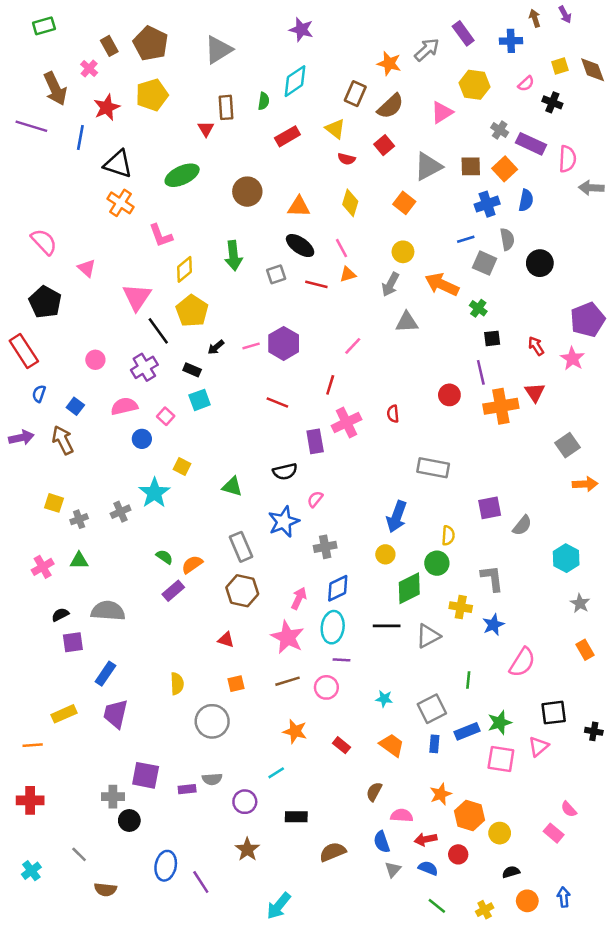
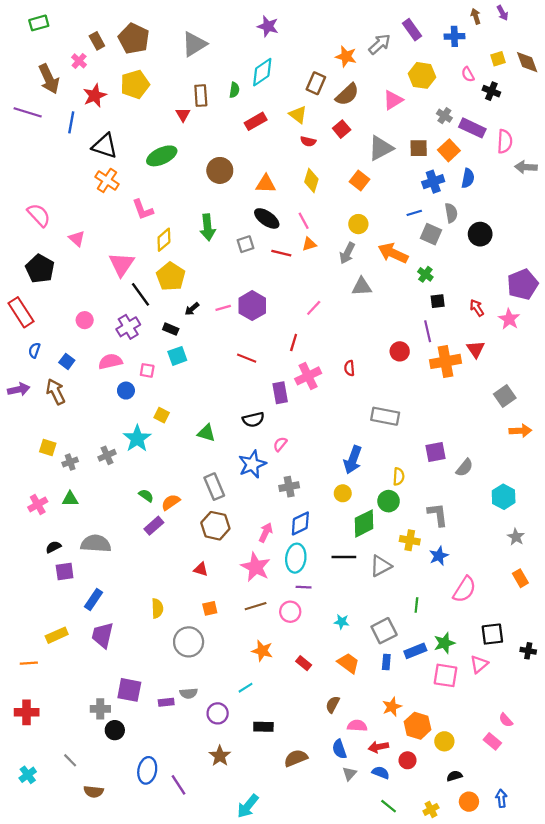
pink semicircle: (526, 84) -> (468, 74), turned 104
pink square: (166, 416) -> (147, 370), turned -32

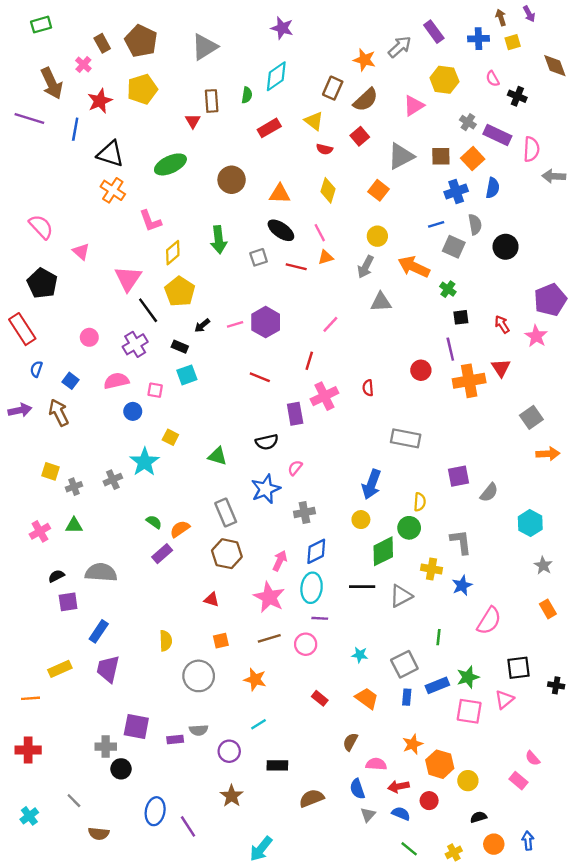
yellow square: (498, 59) -> (513, 42), moved
orange star: (262, 651) -> (255, 679), moved

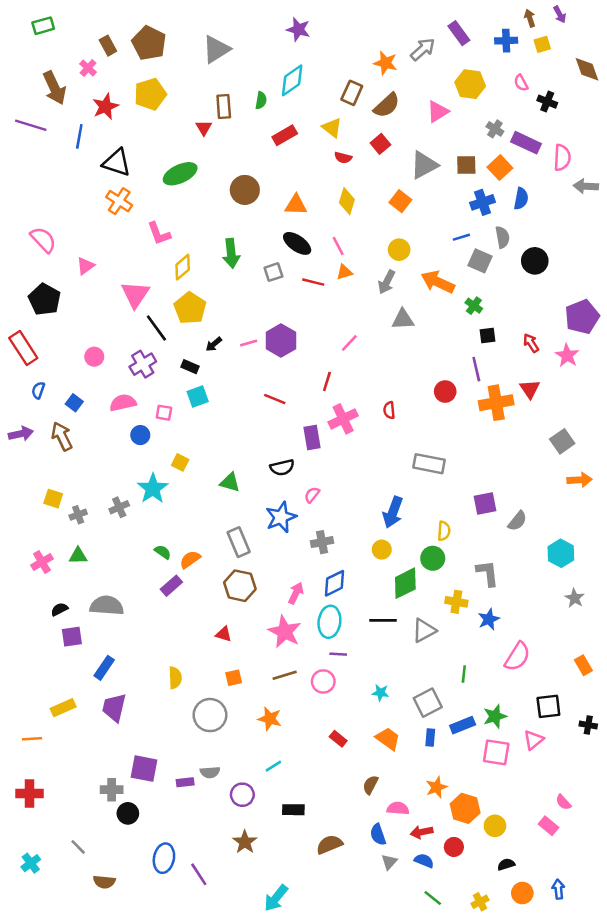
pink triangle: (81, 251) -> (86, 266), turned 42
orange rectangle: (548, 609) -> (583, 665), moved

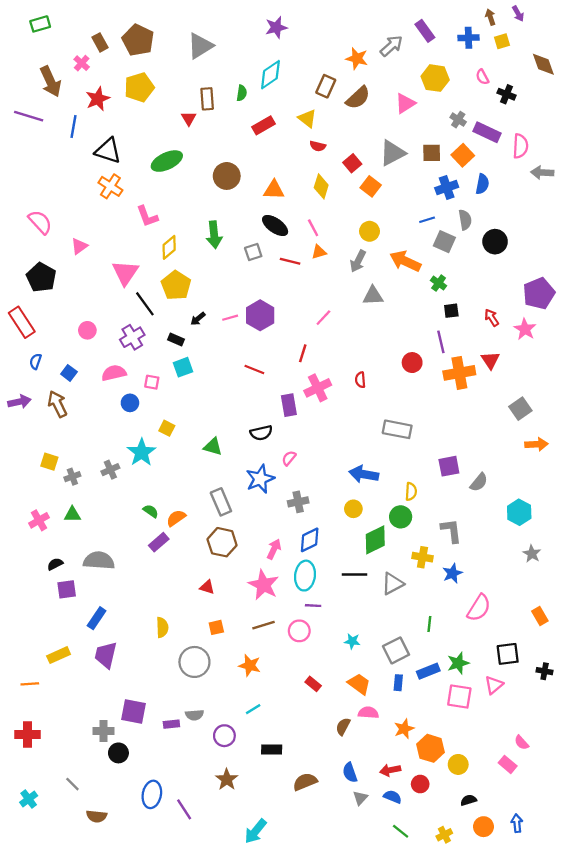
purple star: (298, 29) -> (276, 27), turned -30
red square: (380, 144) -> (352, 163), moved
blue arrow: (393, 512) -> (364, 474), turned 80
pink semicircle: (398, 808) -> (368, 713), moved

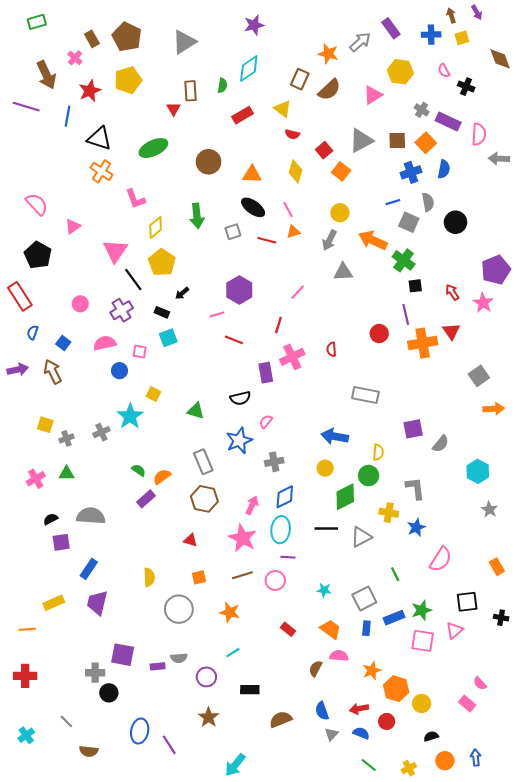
green cross: (439, 283) -> (404, 260), size x1.5
pink line: (230, 318) -> (217, 314), moved
green line: (429, 624) -> (395, 574), turned -32

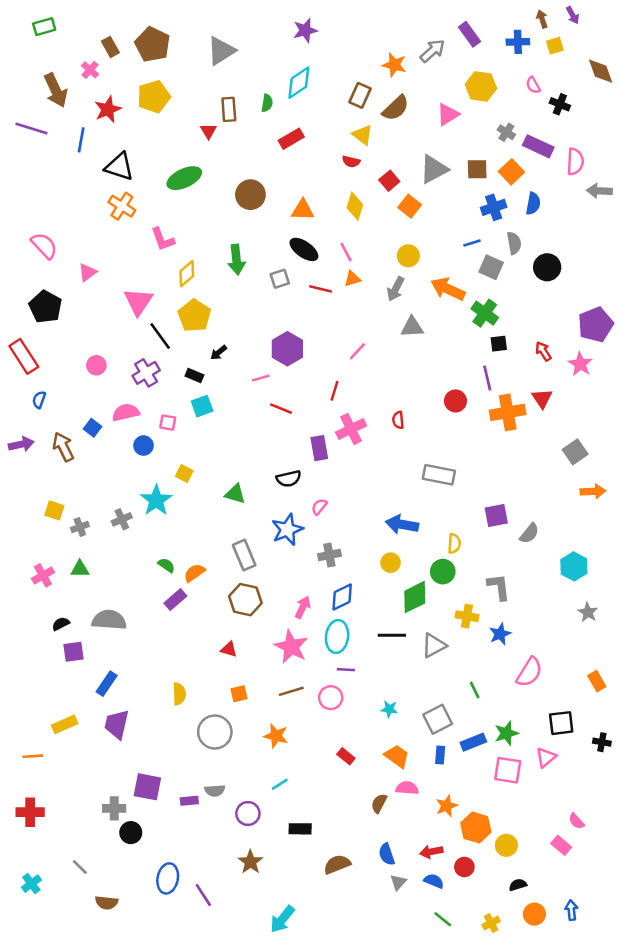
yellow triangle: (283, 109) -> (363, 135), moved
blue square: (63, 343) -> (93, 428), moved

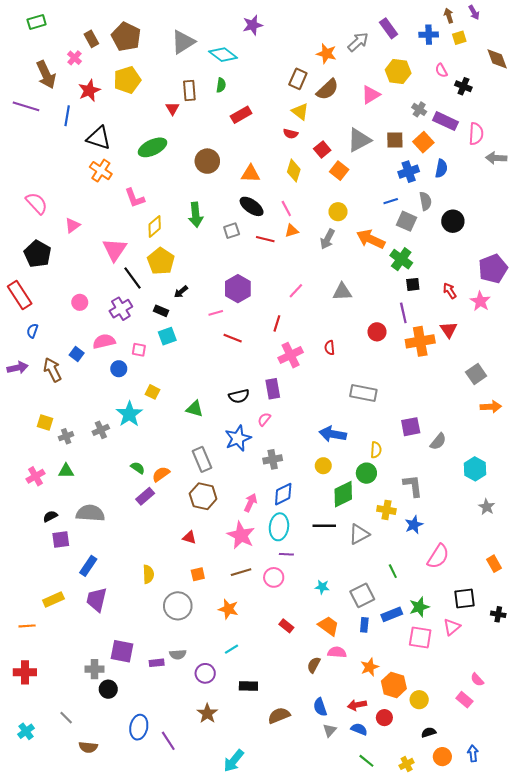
cyan diamond: (299, 83) -> (223, 55), moved, turned 72
gray triangle: (412, 327) -> (342, 292), moved
purple rectangle: (319, 448) -> (273, 389), moved

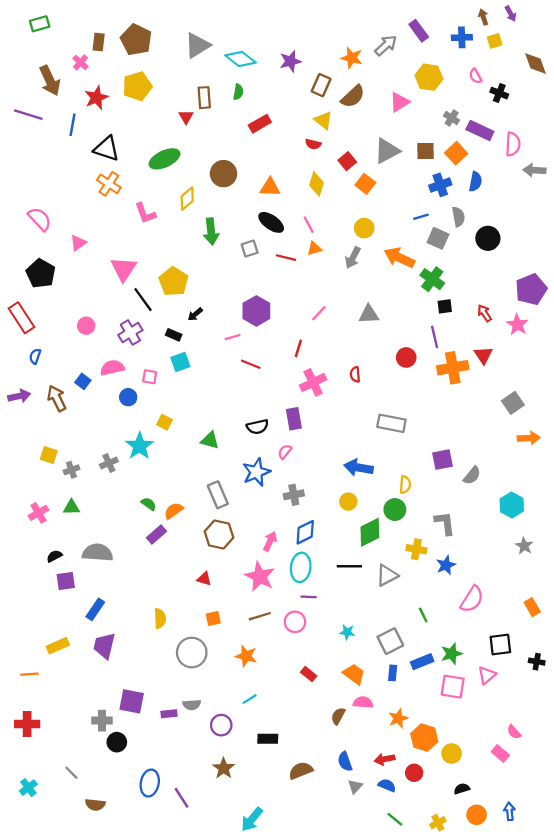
purple star: (253, 25) -> (290, 61), moved
brown rectangle: (91, 39) -> (99, 42), turned 35
yellow diamond: (155, 226) -> (187, 199), moved

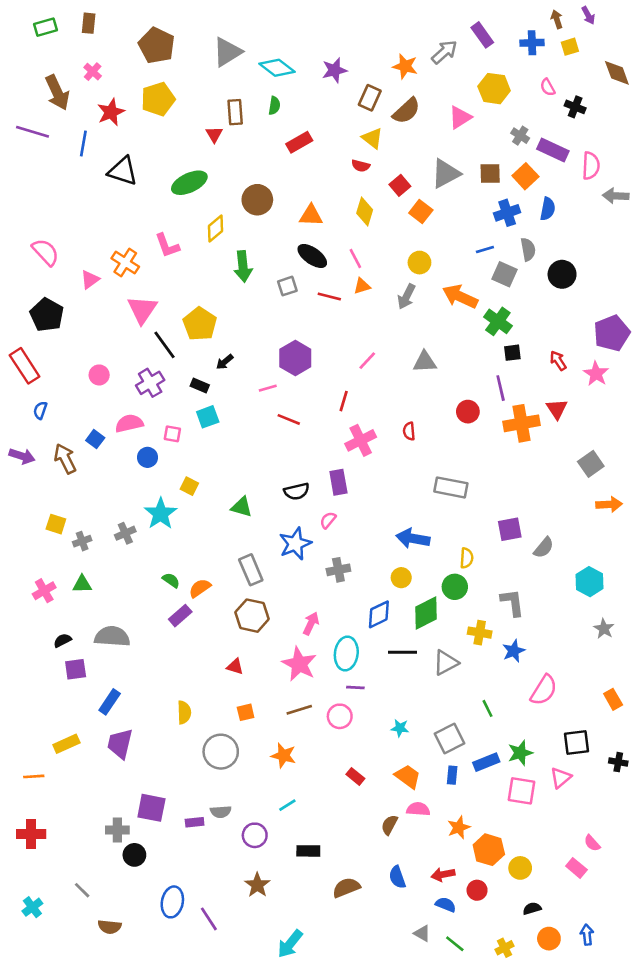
brown rectangle: (99, 42) -> (89, 23), moved
orange cross: (109, 184) -> (125, 263), moved
purple arrow: (19, 396) -> (22, 456), turned 30
blue diamond: (305, 532) -> (379, 614), moved
gray triangle: (355, 786) -> (422, 933), moved, turned -42

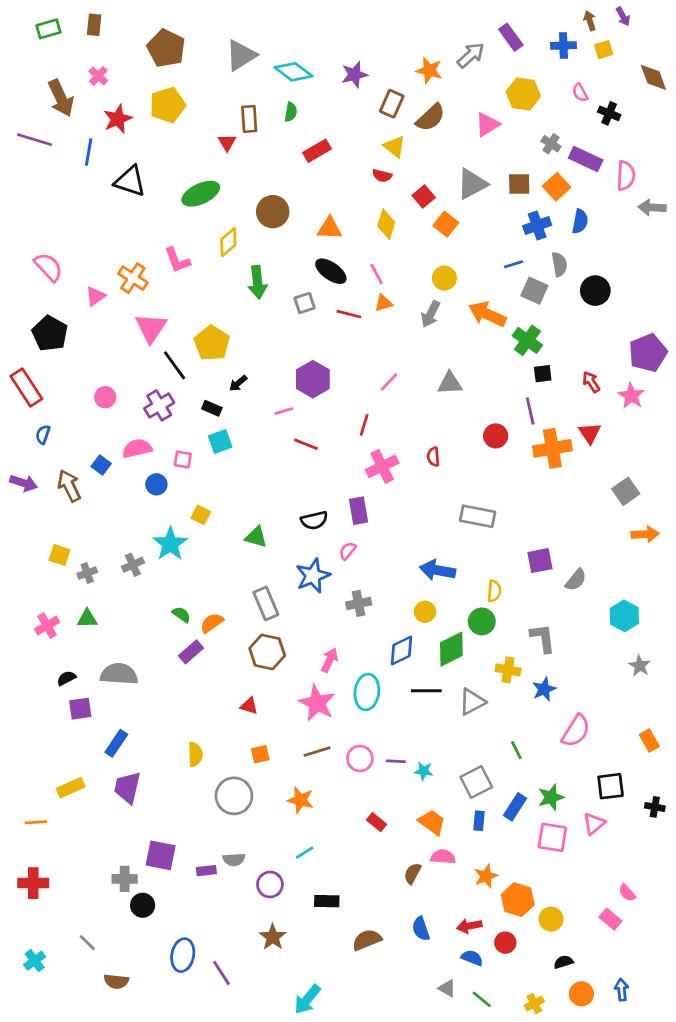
purple line: (355, 688) -> (396, 761), moved
blue rectangle: (486, 762) -> (515, 807), turned -35

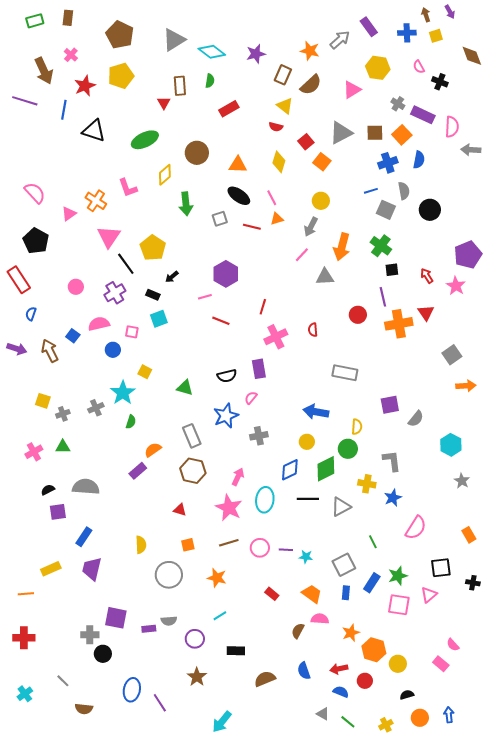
orange arrow: (487, 314) -> (342, 247), moved, turned -100
pink line: (389, 382) -> (302, 255), moved
green semicircle: (181, 615) -> (131, 422), moved, turned 72

